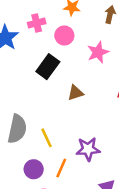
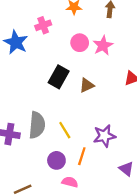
pink circle: (64, 35) -> (80, 43), moved
black rectangle: (48, 67) -> (59, 77), moved

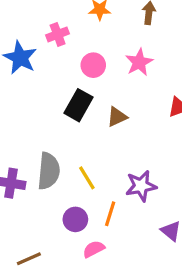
pink circle: (80, 43) -> (93, 65), moved
pink semicircle: (70, 182) -> (94, 249), turned -42

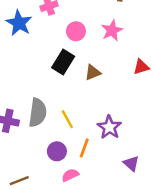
purple star: (141, 186) -> (109, 127), turned -30

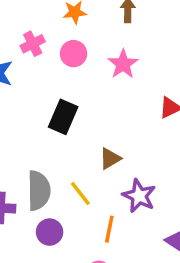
pink circle: (76, 31) -> (74, 54), moved
brown triangle: (93, 72) -> (110, 159), moved
purple circle: (57, 151) -> (50, 232), moved

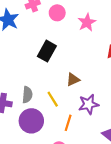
gray semicircle: (39, 191) -> (27, 95), size x0.7
purple star: (139, 196) -> (89, 104), turned 30
purple circle: (50, 232) -> (31, 121), size x1.5

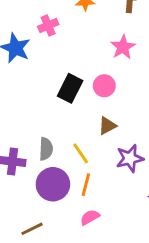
pink circle: (57, 13) -> (104, 86), moved
orange line: (68, 123) -> (86, 185), moved

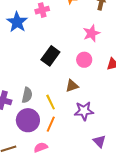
pink circle: (104, 86) -> (84, 60), moved
pink semicircle: (90, 217) -> (41, 147), moved

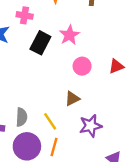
pink cross: (42, 10) -> (25, 15), turned 32
pink star: (91, 33) -> (69, 35), moved
black rectangle: (50, 56) -> (40, 43), moved

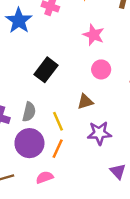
pink star: (69, 35) -> (94, 35), turned -30
black rectangle: (40, 43) -> (46, 70), moved

